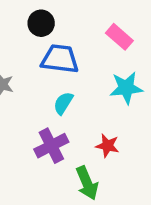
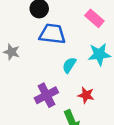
cyan semicircle: (63, 103) -> (69, 65), moved

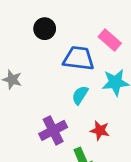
blue trapezoid: (52, 34) -> (79, 58), moved

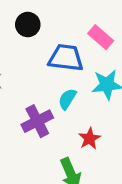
purple cross: (53, 130) -> (37, 121), moved
red star: (100, 130) -> (90, 139), turned 30

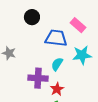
purple cross: (37, 121) -> (38, 78), turned 30
red star: (90, 139) -> (57, 89), moved

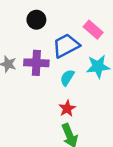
blue trapezoid: (56, 38) -> (66, 46), turned -35
purple cross: (38, 78) -> (36, 63), moved

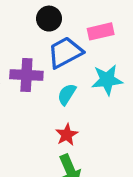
black circle: (36, 20) -> (49, 19), moved
pink rectangle: (93, 30) -> (101, 31), turned -54

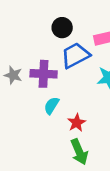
cyan semicircle: (67, 94) -> (52, 106), moved

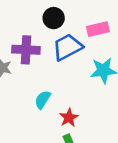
purple cross: (44, 74) -> (26, 50), moved

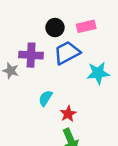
pink rectangle: (98, 29) -> (86, 26), moved

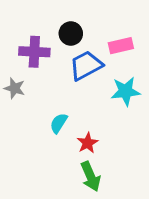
pink rectangle: (86, 26) -> (121, 46), moved
purple cross: (31, 55) -> (34, 52), moved

